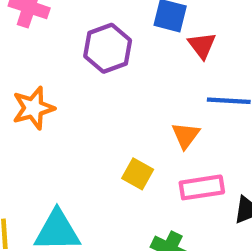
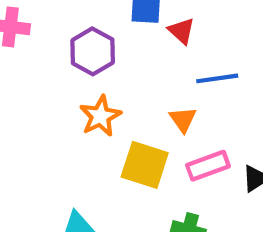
orange star: (33, 108) -> (100, 116), moved
yellow square: (138, 174) -> (145, 165), size x1.6

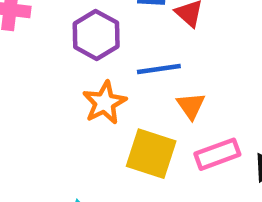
blue line: (217, 78) -> (159, 69), moved

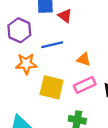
orange star: (105, 103) -> (26, 64), turned 30
orange triangle: (191, 106) -> (84, 59), moved, turned -32

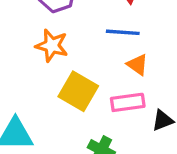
blue line: (52, 45) -> (123, 32), moved

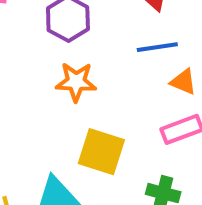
yellow square: (78, 91) -> (101, 152), moved

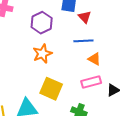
orange star: (76, 82) -> (42, 54), turned -30

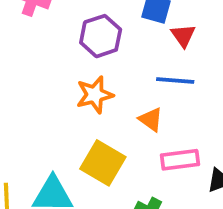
orange triangle: (94, 59) -> (151, 119), moved

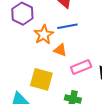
orange star: (95, 95) -> (44, 35), moved

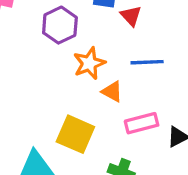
blue line: (67, 26) -> (147, 62), moved

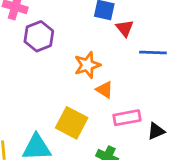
purple hexagon: (60, 25) -> (39, 36), moved
blue line: (147, 62) -> (153, 53), moved

